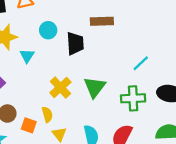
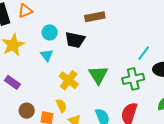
black trapezoid: (75, 43) -> (75, 40), turned 115
cyan triangle: (27, 56) -> (47, 55), moved
cyan line: (141, 63) -> (144, 53), moved

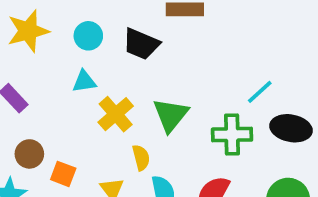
cyan circle: (50, 32) -> (88, 36), moved
cyan triangle: (47, 55) -> (84, 81), moved, turned 48
yellow semicircle: (61, 106) -> (141, 158), moved

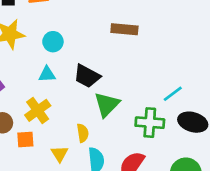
black trapezoid: (141, 44) -> (87, 76), moved
yellow cross: (116, 114) -> (38, 110), moved
orange square: (63, 174) -> (25, 140), turned -30

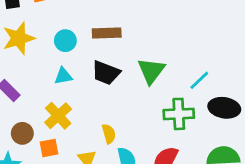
brown rectangle: (124, 29) -> (107, 33), moved
green triangle: (107, 104) -> (151, 71), moved

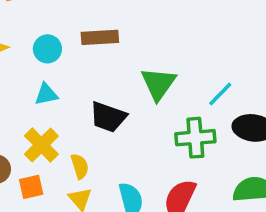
black trapezoid: (106, 73) -> (108, 117), moved
yellow semicircle: (109, 134) -> (80, 166), moved

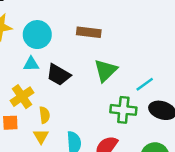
brown rectangle: (100, 37) -> (89, 32), moved
cyan circle: (47, 49) -> (37, 35), size x1.5
black trapezoid: (108, 117) -> (59, 75), moved

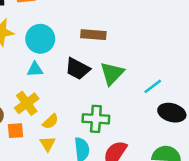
black trapezoid: (59, 75) -> (78, 69), moved
green cross: (123, 110) -> (96, 119), moved
yellow semicircle: (44, 115) -> (51, 122), turned 56

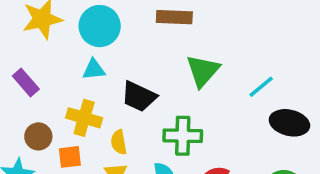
black trapezoid: (78, 69) -> (139, 97), moved
yellow cross: (27, 103) -> (84, 118), turned -35
yellow semicircle: (51, 122) -> (119, 142), turned 126

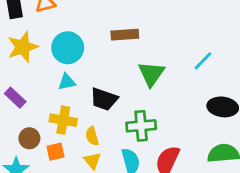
cyan line: (261, 87) -> (203, 61), moved

